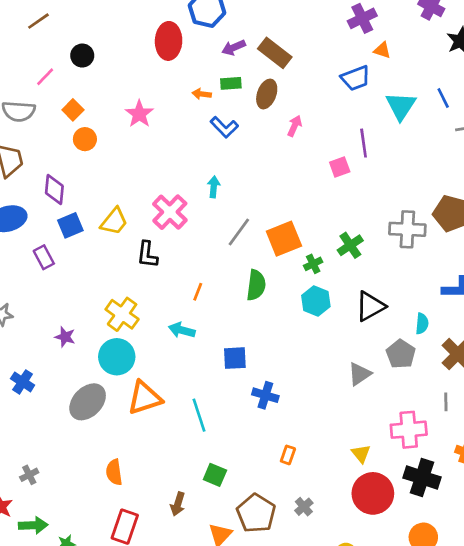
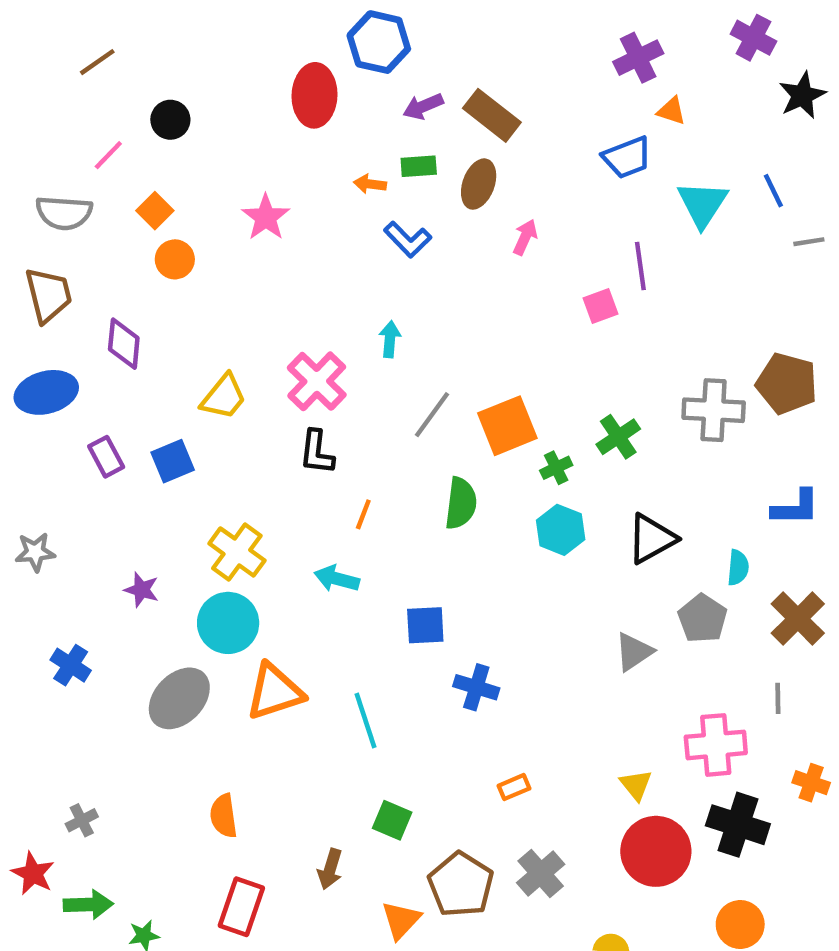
blue square: (70, 225) -> (173, 461), moved
black L-shape: (147, 255) -> (317, 452), moved
orange rectangle: (288, 455) -> (514, 787), turned 48
gray cross: (304, 507) -> (541, 873), size x1.5

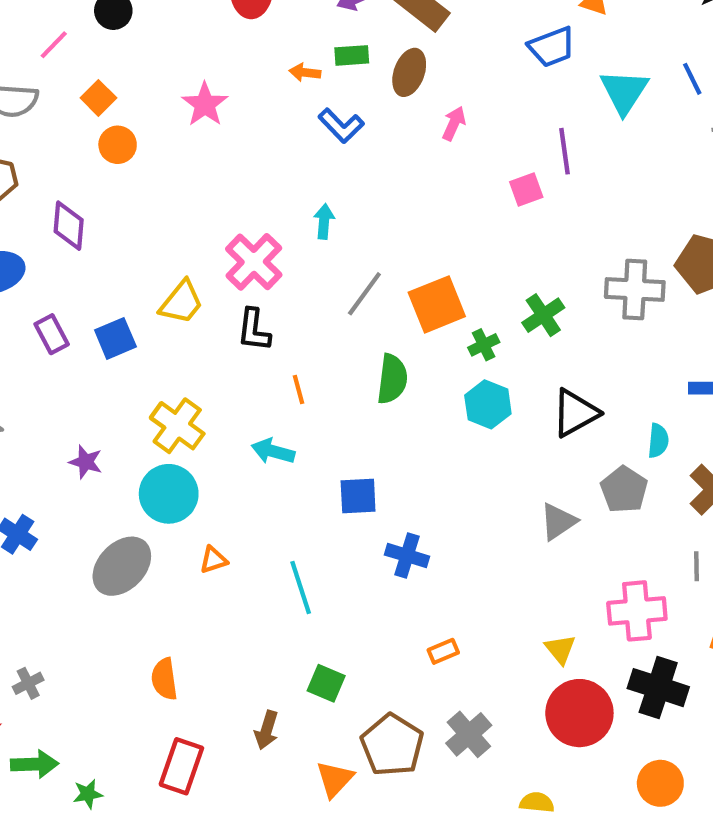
yellow trapezoid: (224, 397) -> (181, 302), moved
orange line: (363, 514) -> (299, 390), turned -36
orange triangle: (275, 692) -> (213, 560), size x0.5

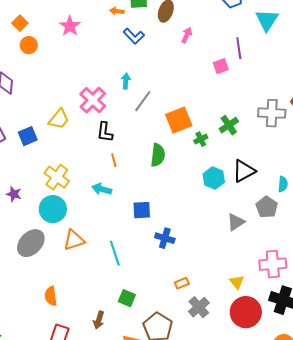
gray line: (364, 294) -> (143, 101), moved
black L-shape: (254, 330) -> (105, 132), moved
cyan hexagon: (488, 404) -> (214, 178), moved
orange triangle: (213, 560) -> (74, 240), size x1.6
gray cross: (469, 734) -> (199, 307), moved

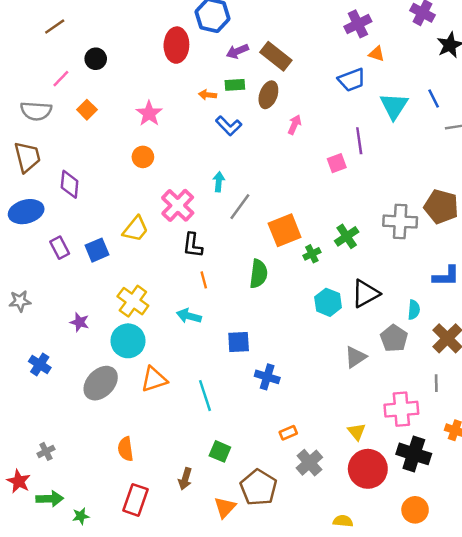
orange circle: (29, 45) -> (143, 157), moved

